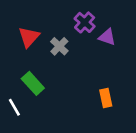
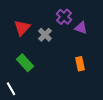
orange rectangle: (106, 98) -> (80, 64), moved
white line: (14, 107) -> (11, 89), moved

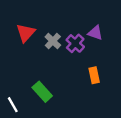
purple cross: (64, 17) -> (75, 43), moved
green rectangle: (25, 63) -> (42, 92), moved

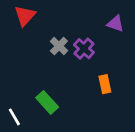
red triangle: (26, 33) -> (25, 16), moved
purple triangle: (95, 33) -> (115, 24), moved

